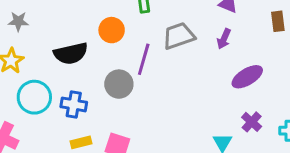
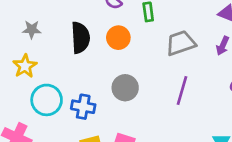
black semicircle: (71, 53) -> (80, 38), moved, turned -80
purple line: (144, 59) -> (182, 90), moved

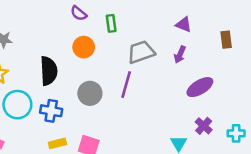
black semicircle: (80, 38) -> (49, 71), moved
purple line: (182, 90) -> (126, 85), moved

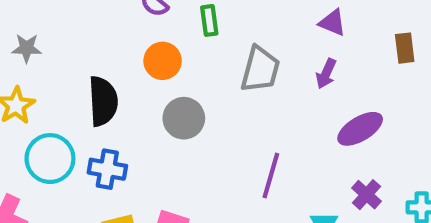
gray trapezoid: (141, 52) -> (260, 69), turned 124
purple line: (126, 85) -> (271, 176), moved
gray circle: (90, 93) -> (184, 118), moved

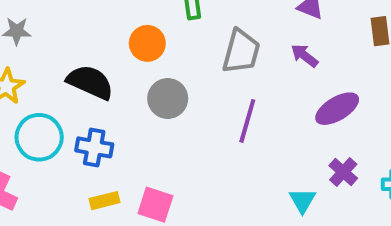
purple arrow: (326, 74) -> (304, 56), turned 104
black semicircle: (103, 101) -> (90, 82), turned -63
purple line: (271, 176) -> (247, 121), moved

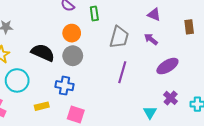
gray circle: (168, 98) -> (73, 56), moved
blue cross: (94, 147) -> (64, 86), moved
yellow rectangle: (104, 201) -> (42, 106), moved

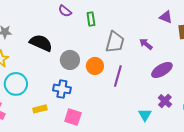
purple triangle: (154, 15) -> (166, 17), moved
orange circle: (72, 33) -> (95, 66), moved
black semicircle: (43, 53) -> (41, 43), moved

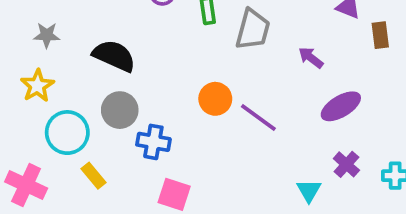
gray trapezoid: (115, 42) -> (253, 29), moved
gray circle: (70, 60) -> (120, 110), moved
purple line: (118, 76) -> (258, 118), turned -70
yellow rectangle: (40, 109) -> (94, 176), moved, turned 64

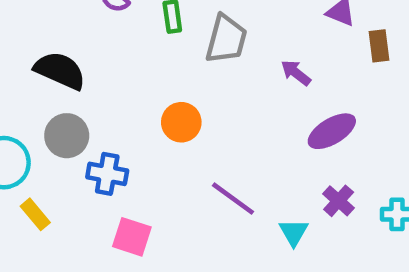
purple line: (258, 118) -> (233, 199), moved

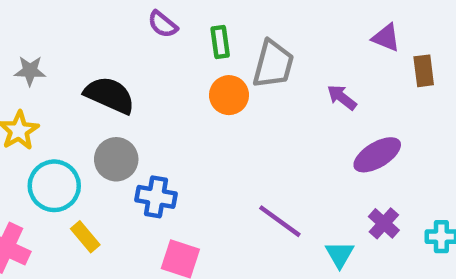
orange circle: (181, 122) -> (229, 95), moved

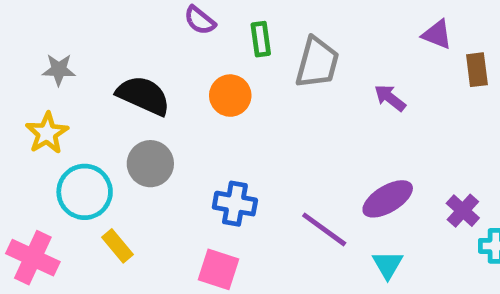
orange circle: (229, 95) -> (230, 96), moved
purple ellipse: (377, 155) -> (388, 199), moved
blue cross: (156, 197) -> (235, 204), moved
purple cross: (384, 223) -> (463, 211), moved

